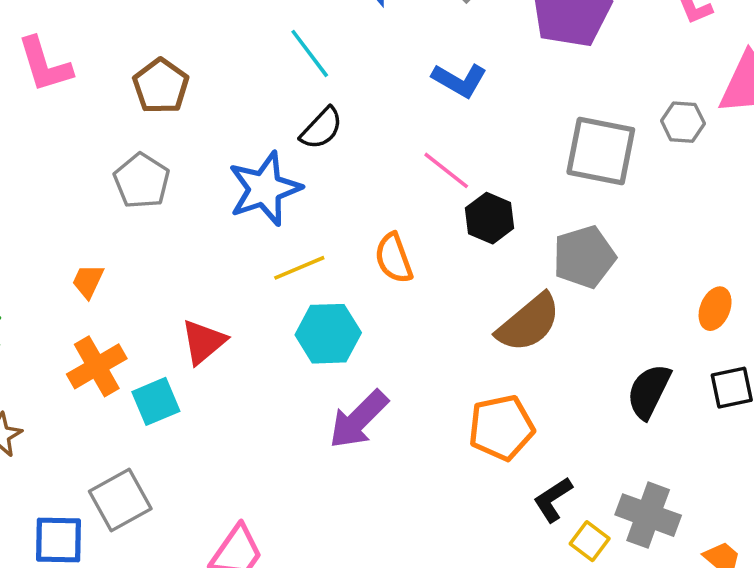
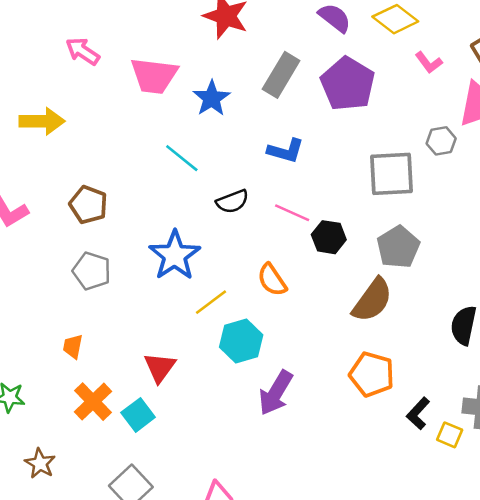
black semicircle: (321, 128) -> (232, 201), moved, turned 40
orange pentagon: (501, 428) -> (372, 374), turned -30

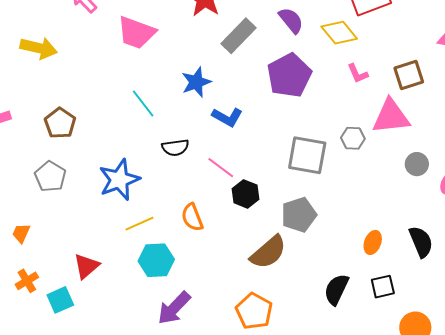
gray rectangle: (281, 75) -> (239, 36), moved
blue star: (212, 98) -> (196, 82), moved
orange cross: (93, 402) -> (27, 281), size x0.7

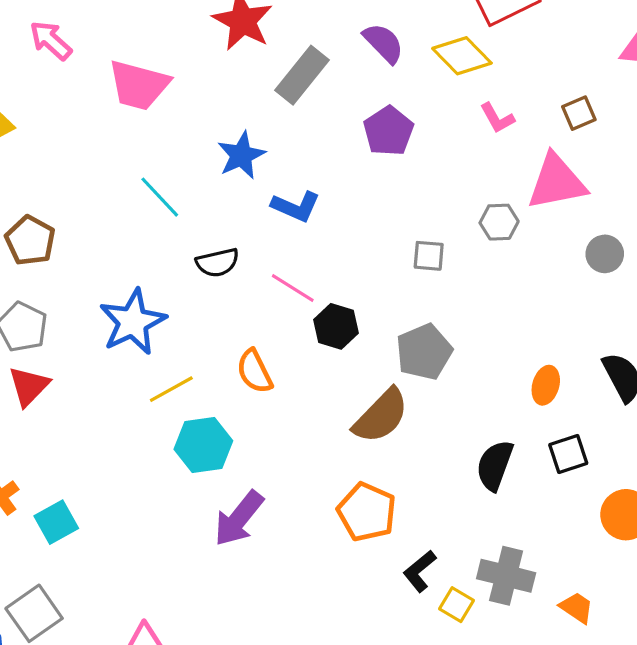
purple pentagon: (289, 75) -> (388, 131), size x0.7
brown square: (409, 75) -> (579, 113), size x0.7
gray square: (307, 155) -> (429, 256), size x0.5
red triangle: (86, 266) -> (29, 386), moved

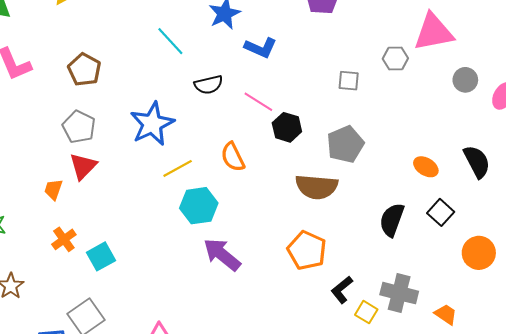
orange ellipse: (546, 385) -> (426, 167), turned -75
brown semicircle: (381, 416) -> (317, 187), turned 51
black square: (568, 454) -> (441, 212), turned -30
purple arrow: (239, 519) -> (222, 255), turned 90

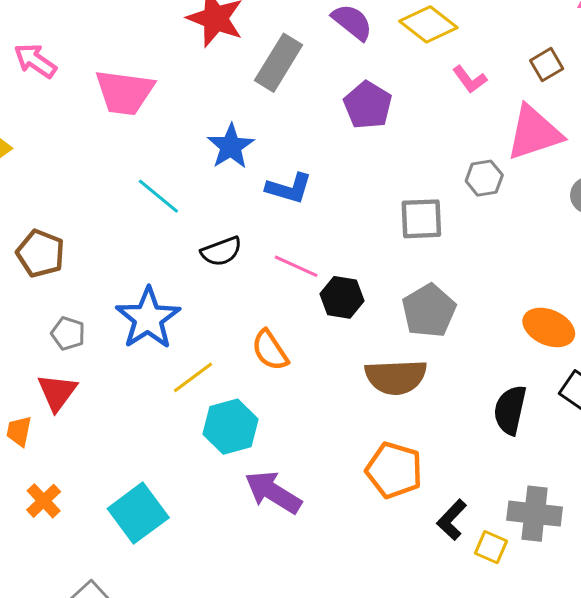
gray square: (349, 81) -> (421, 219), size x1.4
gray pentagon: (79, 127) -> (68, 333), moved, size x0.7
orange ellipse: (426, 167) -> (549, 327), size x1.4
cyan square: (101, 256) -> (138, 513), moved, size x1.4

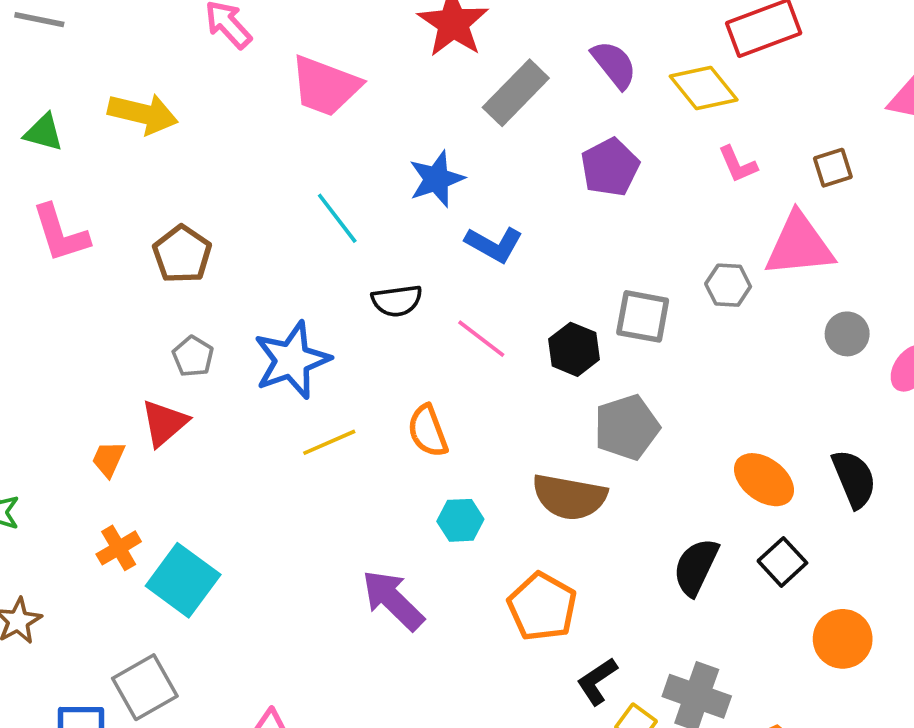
black hexagon: (342, 297) -> (574, 349), moved
cyan hexagon: (230, 427) -> (460, 520), moved, size x0.7
cyan square: (138, 513) -> (183, 580), moved, turned -30

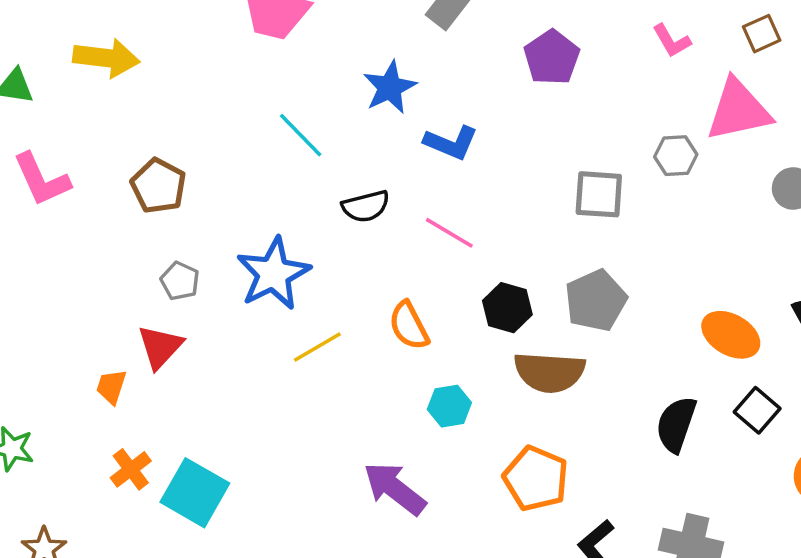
black hexagon: (574, 349) -> (507, 308), moved

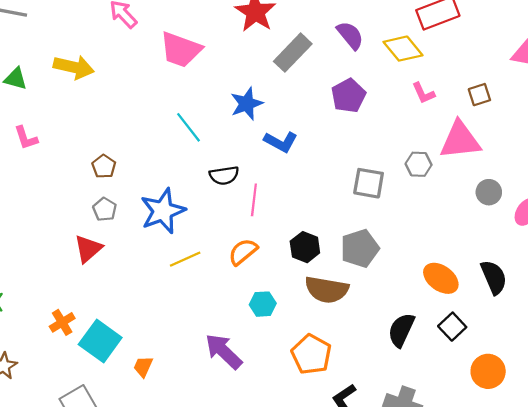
pink L-shape: (42, 179) -> (26, 138), size x0.7
brown pentagon: (158, 186) -> (104, 166), moved, size x0.7
pink line: (449, 233) -> (254, 200), moved, turned 60
orange semicircle: (409, 326) -> (243, 252), turned 72
orange trapezoid: (111, 387) -> (143, 367), moved

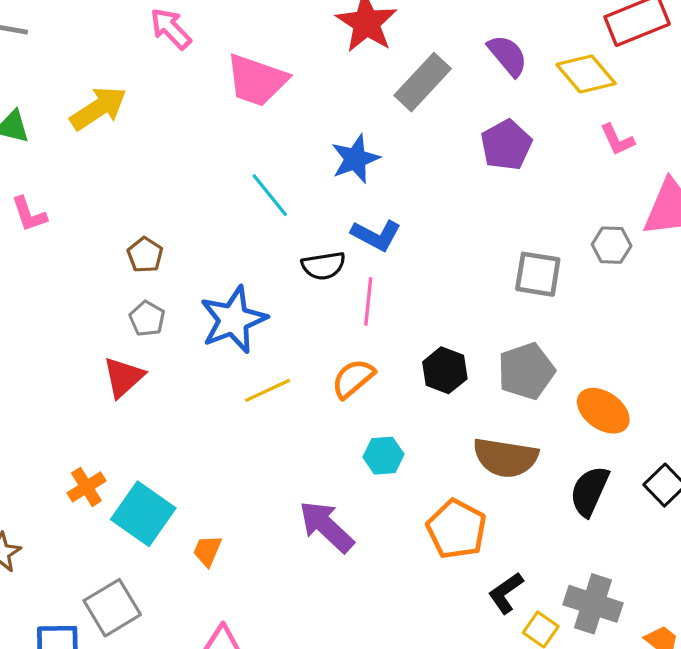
yellow arrow: (74, 67) -> (98, 108), turned -45
blue L-shape: (281, 142) -> (376, 235), moved
orange ellipse: (441, 278) -> (603, 411), moved
brown semicircle: (327, 290) -> (505, 458), moved

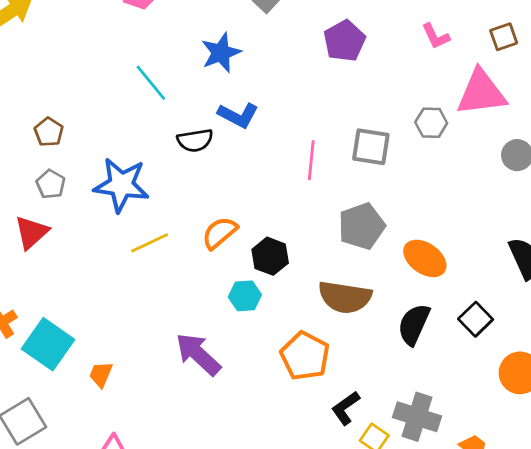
pink line: (368, 301) -> (311, 160), moved
blue star: (233, 320) -> (121, 185), turned 30
black hexagon: (445, 370) -> (270, 256), moved

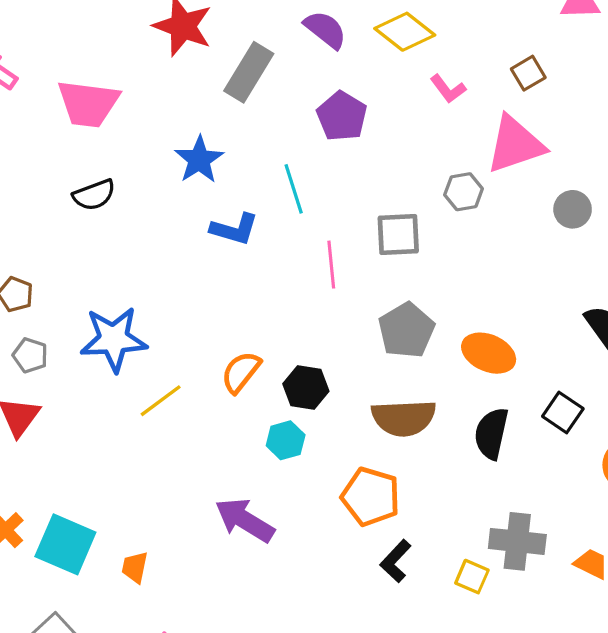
cyan line: (151, 83) -> (294, 189), moved, turned 33
black semicircle: (195, 140) -> (94, 195), moved
black L-shape: (346, 408) -> (396, 561), moved

